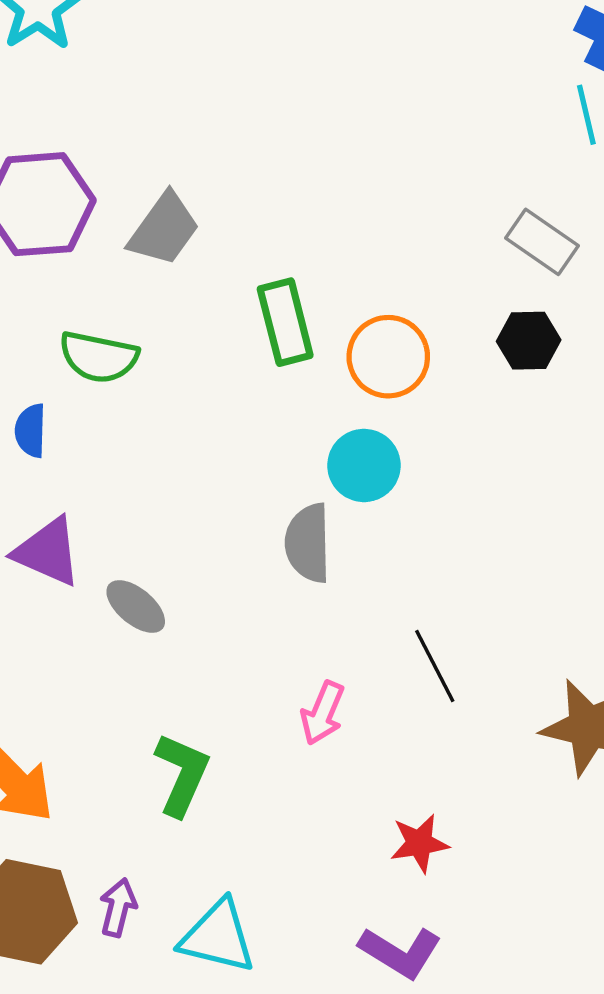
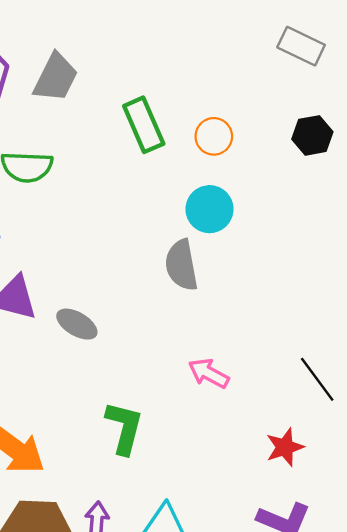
black hexagon: (529, 341) -> (312, 135), moved
orange circle: (388, 357) -> (214, 136), size x0.7
black line: (435, 666) -> (317, 379), moved
pink arrow: (323, 713) -> (209, 373), turned 105

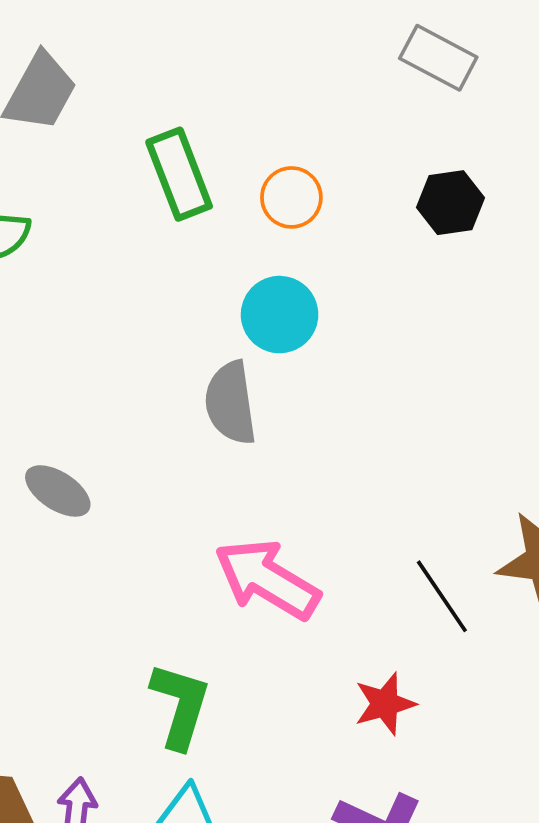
pink arrow: (209, 373) -> (267, 579), size x1.6
green L-shape: (124, 428) -> (180, 705), moved

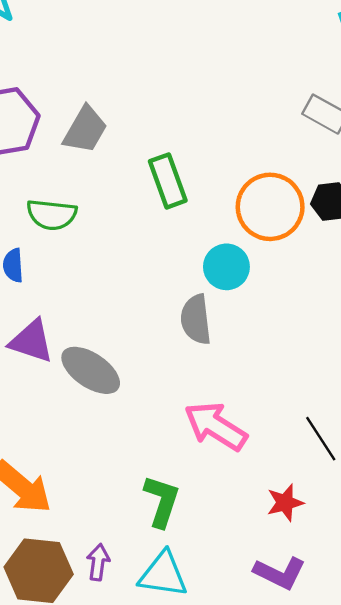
orange circle: (291, 197) -> (270, 207), moved, size x1.8
gray ellipse: (58, 491) -> (91, 370), size x1.5

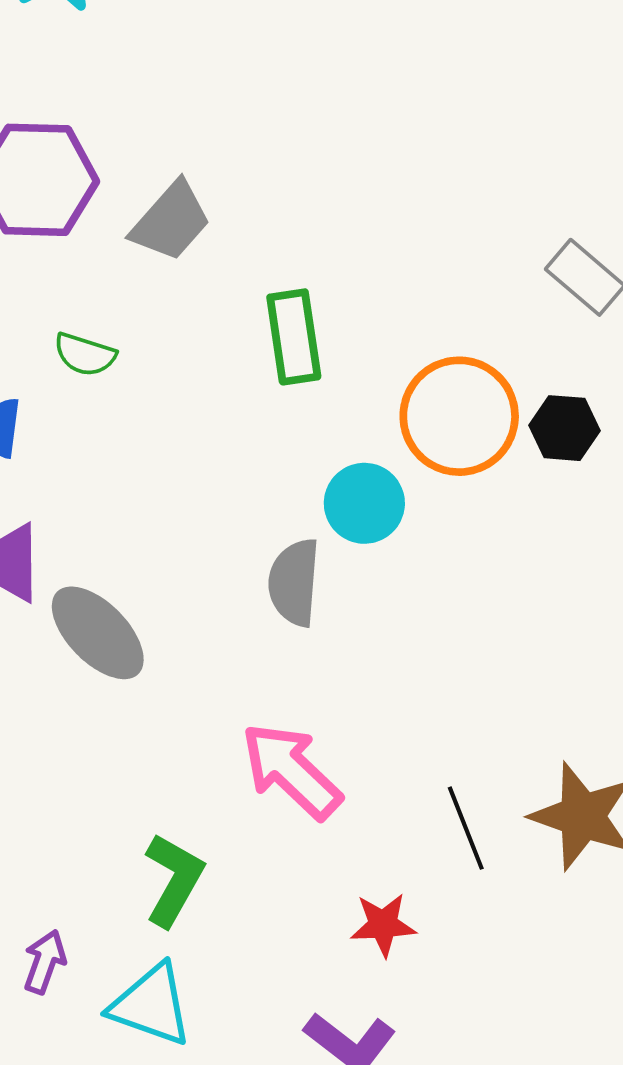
green semicircle: (52, 215) -> (85, 354), size x0.7

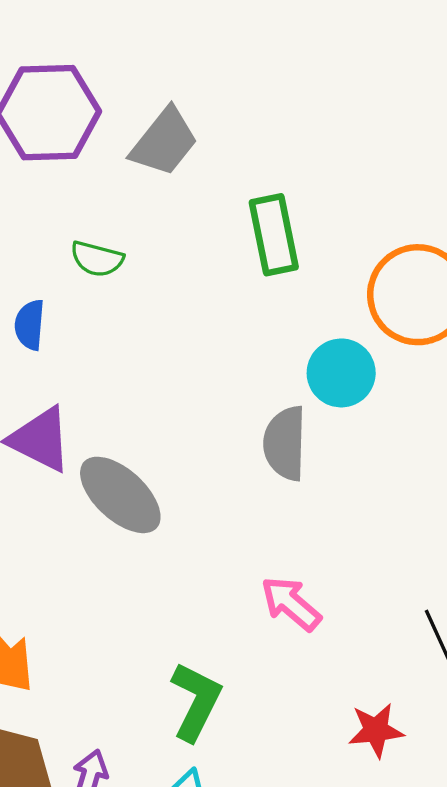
pink arrow: (291, 771) -> (291, 604), size x0.7

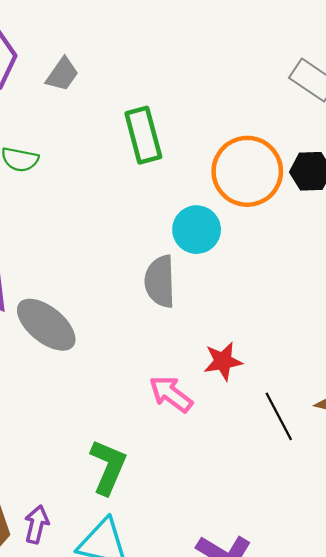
gray trapezoid: (164, 142) -> (62, 74), size x0.7
red star: (376, 730) -> (223, 361), moved

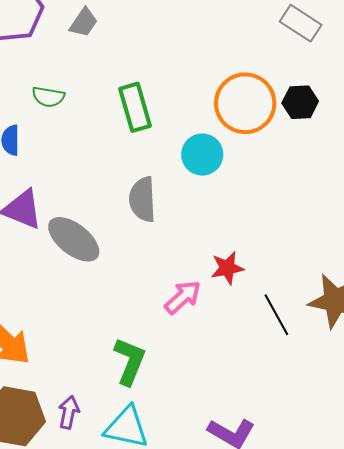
green rectangle: (143, 135) -> (135, 107), moved
gray semicircle: (160, 281) -> (142, 199), moved
pink arrow: (171, 394) -> (183, 297), turned 102

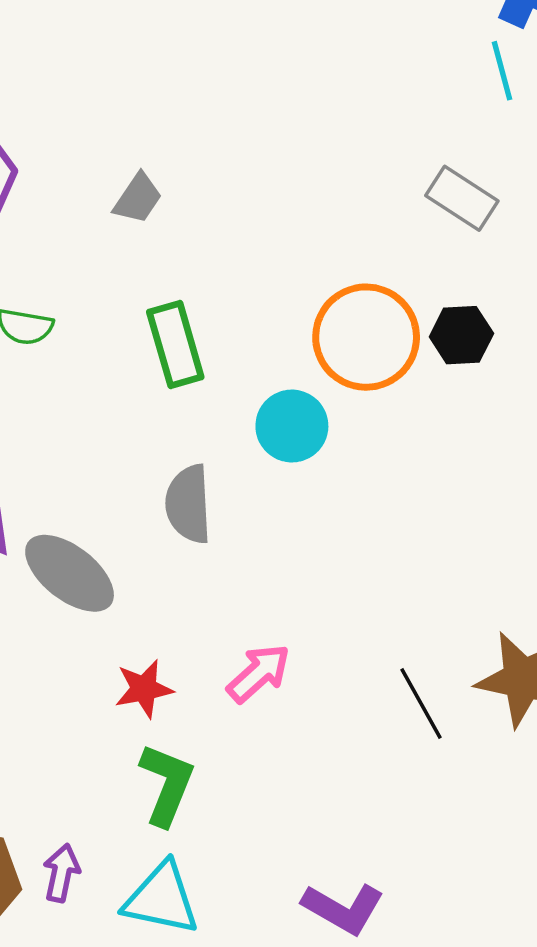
gray trapezoid: (84, 22) -> (138, 198), moved
red star: (227, 268) -> (144, 689), moved

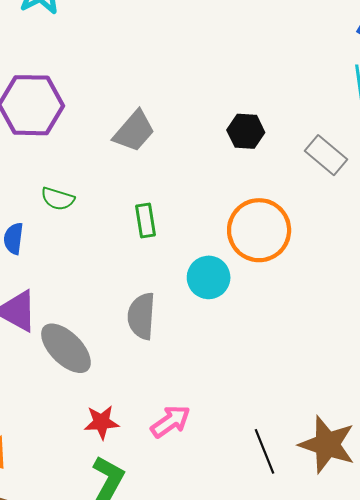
gray trapezoid: (138, 198) -> (134, 131), size x1.4
black hexagon: (461, 335) -> (246, 131), moved
green rectangle: (175, 344) -> (146, 221), size x0.7

